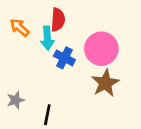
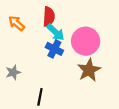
cyan arrow: (47, 38) -> (56, 32), moved, turned -42
gray star: (16, 100) -> (13, 72), moved

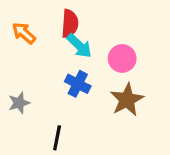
pink circle: (86, 41) -> (122, 58), size x0.7
blue cross: (54, 49) -> (78, 84), moved

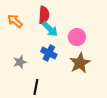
gray star: (19, 103) -> (20, 62), moved

